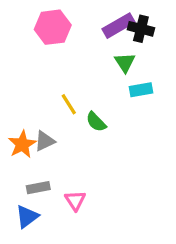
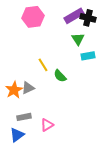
pink triangle: (75, 200) -> (47, 125), turned 32

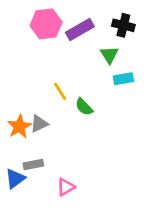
purple rectangle: (74, 16) -> (80, 30), moved
pink triangle: (47, 125) -> (66, 187), moved
blue triangle: (17, 135) -> (15, 179), moved

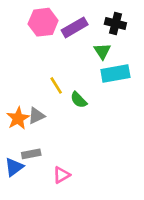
cyan rectangle: (123, 79) -> (115, 74), size x1.5

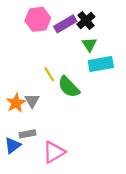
black cross: (115, 23) -> (86, 20), moved, turned 36
green semicircle: (79, 100) -> (69, 87), size x1.5
gray triangle: (36, 116) -> (32, 101), turned -35
pink triangle: (61, 175) -> (54, 152), size x1.5

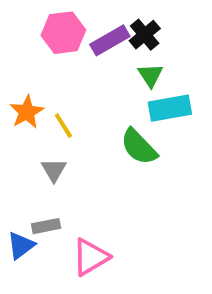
yellow line: (49, 74) -> (63, 126), moved
green semicircle: (69, 87) -> (139, 147), moved
orange star: (16, 103) -> (27, 112), moved

